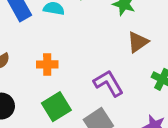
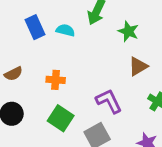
green square: (56, 107) -> (61, 118), turned -30

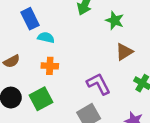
cyan semicircle: (65, 30) -> (46, 38), moved
green square: (61, 118) -> (41, 99), moved, turned 30

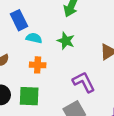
green star: (115, 20) -> (66, 41), moved
green square: (41, 99) -> (29, 96), turned 30

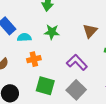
green square: (29, 96) -> (45, 86), moved, turned 30

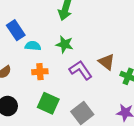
brown triangle: (90, 31) -> (107, 62), moved, turned -42
purple L-shape: (77, 62) -> (81, 70), moved

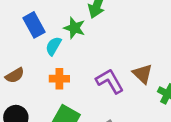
green star: (65, 44) -> (74, 28), moved
cyan semicircle: (33, 46) -> (53, 46), turned -70

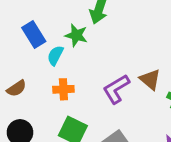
purple L-shape: (110, 81) -> (116, 89), turned -88

